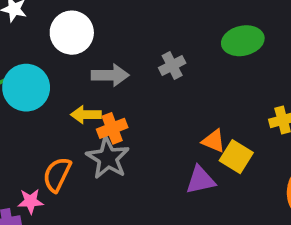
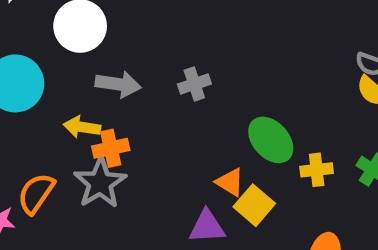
green ellipse: (243, 41) -> (271, 140), moved, turned 51

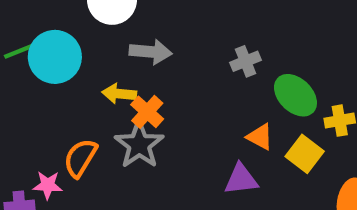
gray cross: (194, 84) -> (245, 61), moved
orange cross: (111, 148) -> (147, 112), turned -32
yellow square: (254, 205) -> (305, 154), moved

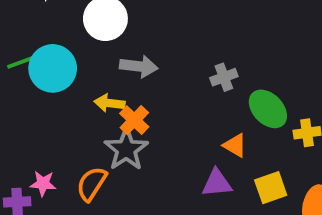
yellow square: (305, 154) -> (271, 188), moved, turned 32
orange semicircle: (80, 158) -> (92, 184), moved

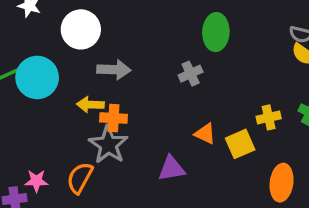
green ellipse: (268, 109) -> (216, 32), moved, turned 51
orange cross: (134, 120) -> (114, 118), turned -36
purple triangle: (217, 183) -> (172, 168), moved
yellow square: (271, 188) -> (240, 144), moved

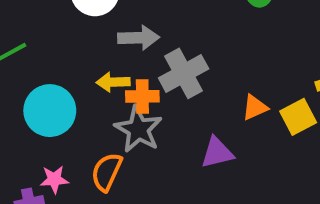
gray cross: (191, 74) -> (184, 73), moved, size x1.6
cyan circle: (37, 77) -> (50, 111), moved
orange triangle: (205, 134) -> (255, 107), turned -45

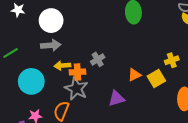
gray arrow: (139, 38) -> (51, 45), moved
gray cross: (184, 73) -> (98, 59), size x0.6

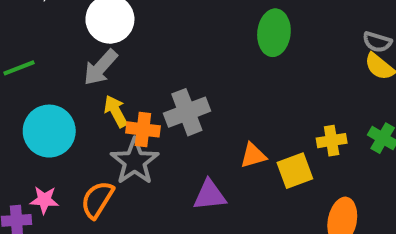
gray arrow: (51, 45) -> (100, 67), turned 126
gray cross: (98, 59) -> (187, 112), size x1.5
yellow arrow: (62, 66) -> (116, 111), turned 56

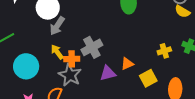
gray arrow: (100, 67) -> (57, 26), moved
yellow square: (295, 171) -> (148, 78), moved
purple triangle: (210, 195) -> (108, 73), moved

